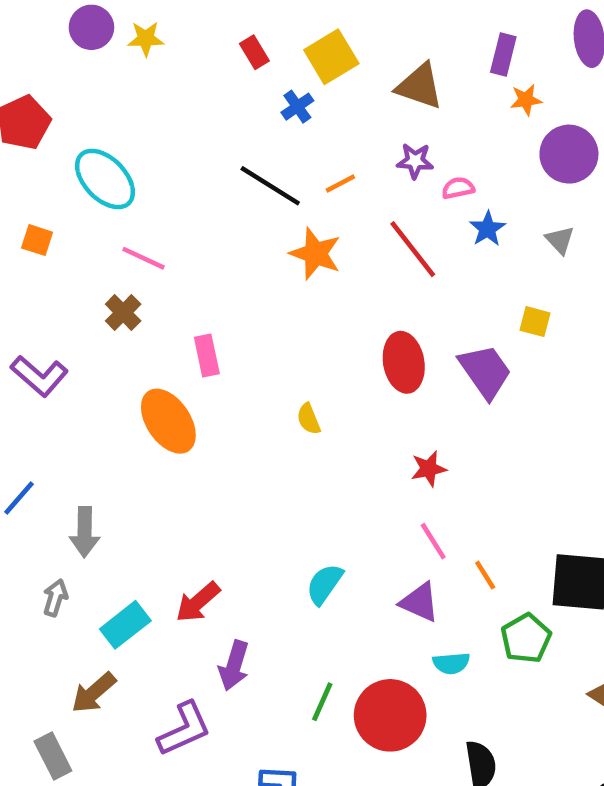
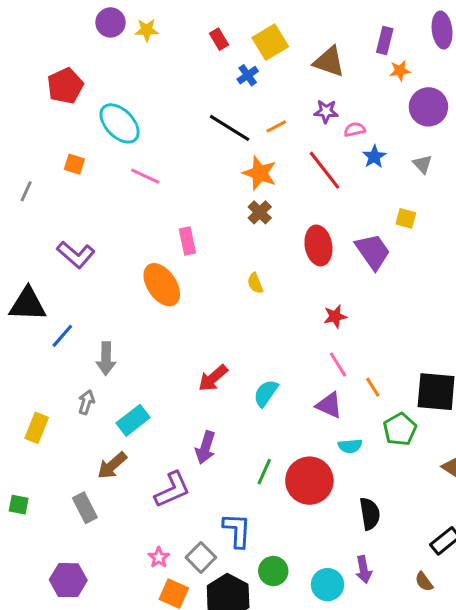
brown cross: (123, 313) -> (260, 212), moved
red arrow: (198, 602) -> (213, 378), moved

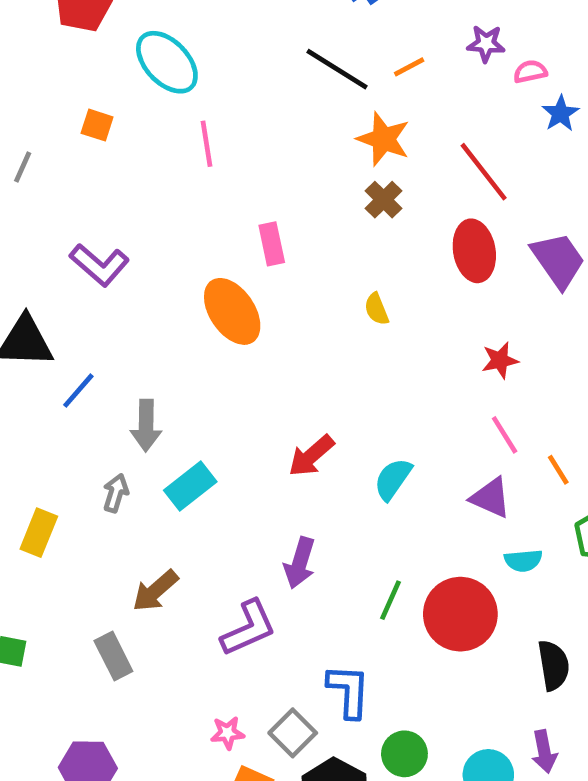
red line: (324, 170) -> (484, 172), moved
pink line: (145, 176) -> (207, 144), turned 56
cyan rectangle: (133, 420) -> (190, 486), moved
pink star: (159, 557) -> (227, 733), turned 30

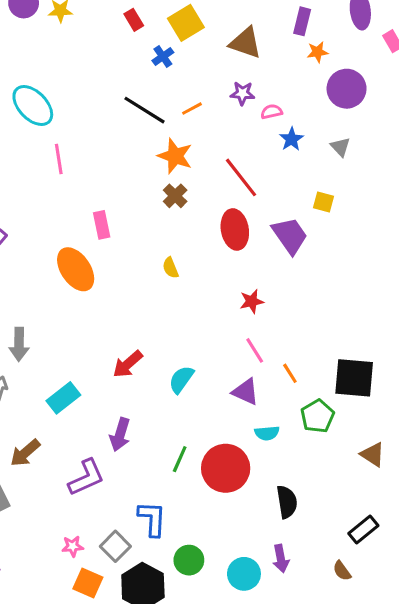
cyan rectangle: (190, 486) -> (63, 398), moved

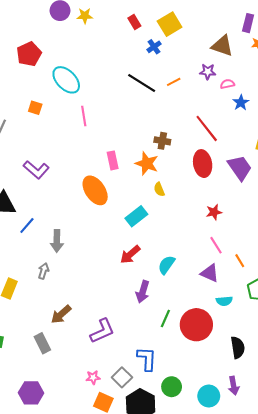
brown triangle: (246, 43) -> (222, 46), moved
orange star: (175, 156) -> (147, 164), moved
brown cross: (175, 196) -> (162, 141), turned -35
cyan rectangle: (63, 398) -> (136, 216), moved
purple arrow: (120, 435) -> (143, 292), moved

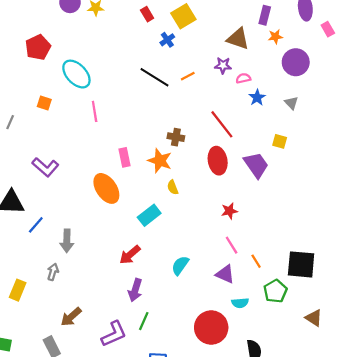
red arrow: (130, 254) -> (130, 255), moved
purple arrow: (143, 292) -> (135, 290), moved
green line: (165, 319) -> (144, 321), moved

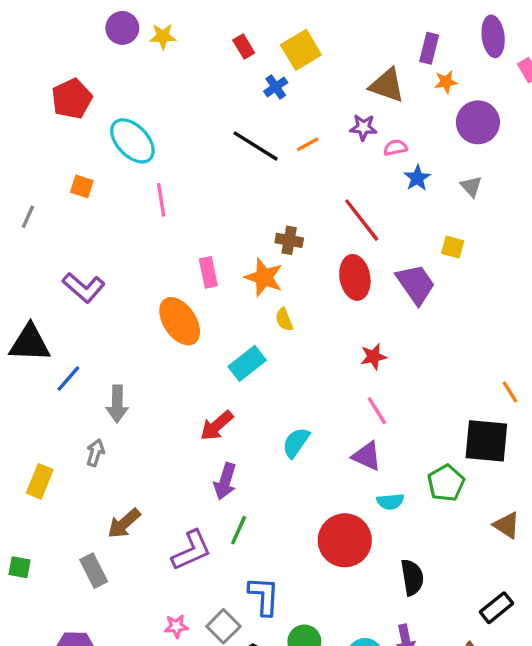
orange line: (256, 261) -> (510, 392), moved

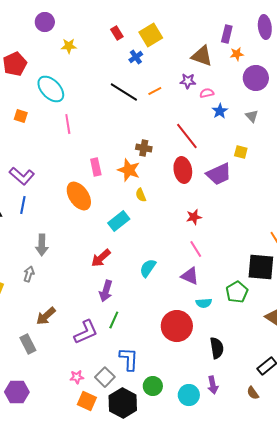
yellow star: (163, 36) -> (69, 46), moved
purple trapezoid: (416, 284) -> (219, 174), turned 100
blue line: (68, 379) -> (23, 205), moved, turned -30

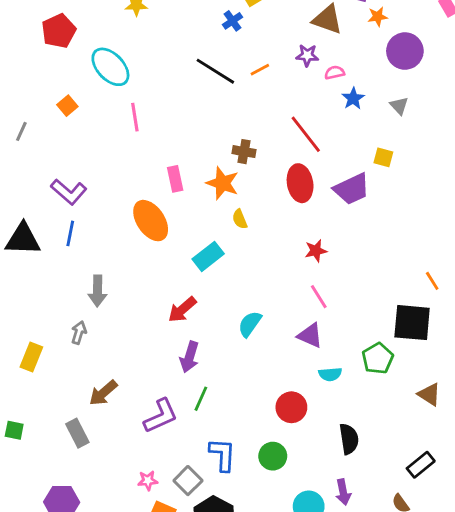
orange square: (21, 116) -> (67, 106), turned 32
red circle: (177, 326) -> (291, 407), size x0.7
green circle: (153, 386) -> (273, 456), moved

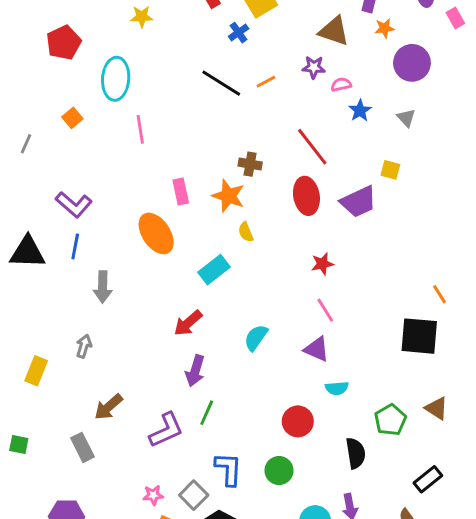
cyan ellipse: (110, 67) -> (116, 79), turned 48
gray arrow: (97, 291) -> (103, 287), moved
green pentagon: (378, 358) -> (390, 420), moved

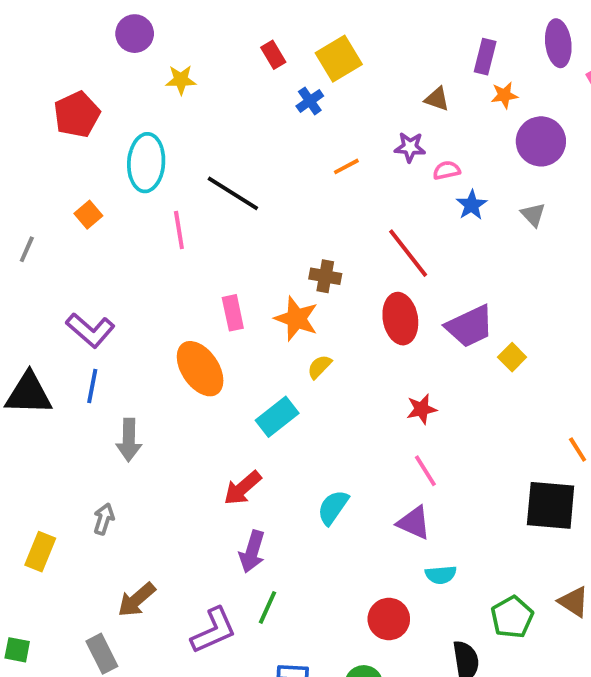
brown triangle: (334, 31) -> (437, 99), size x0.6
black line: (221, 83) -> (233, 193), moved
yellow square: (390, 170) -> (512, 357), moved, turned 30
yellow semicircle: (246, 232) -> (319, 367), turned 66

